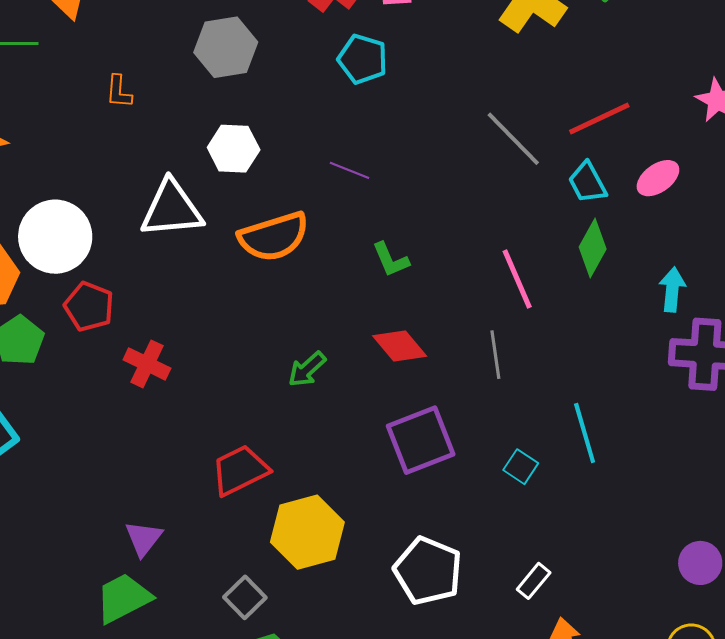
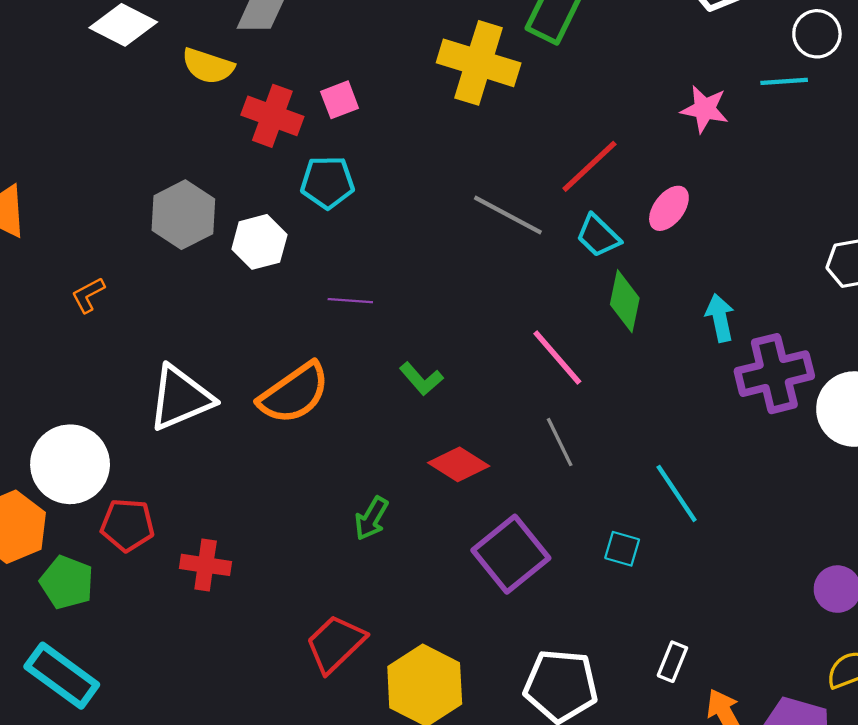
orange L-shape: (119, 92) -> (88, 295), turned 75
white hexagon: (234, 149) -> (259, 242), moved

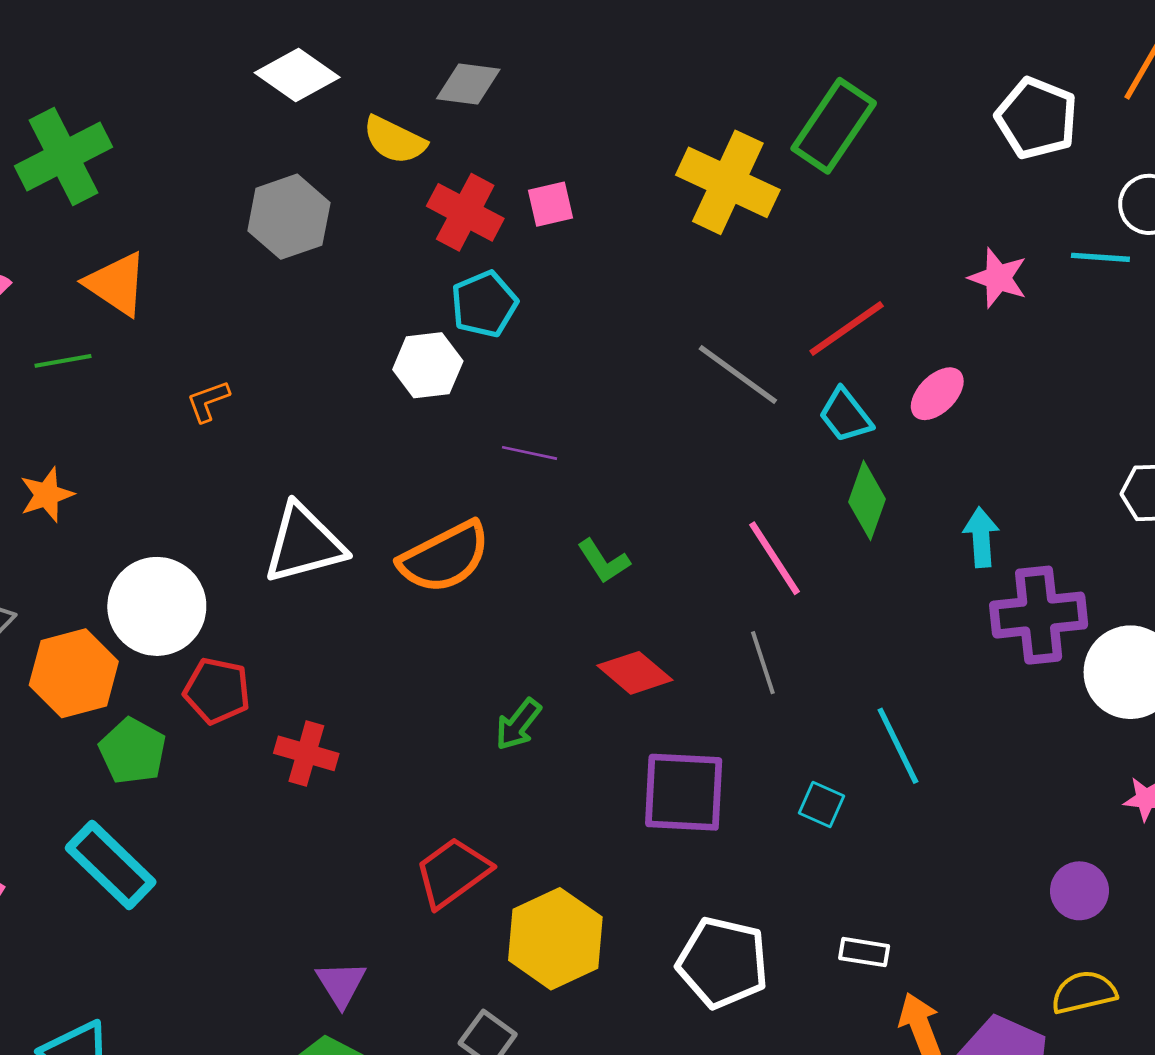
cyan pentagon: (327, 182) -> (484, 304), moved, turned -30
gray hexagon: (183, 215) -> (289, 217), moved
purple square: (511, 554) -> (684, 792), turned 34
white rectangle: (672, 662) -> (864, 952), turned 69

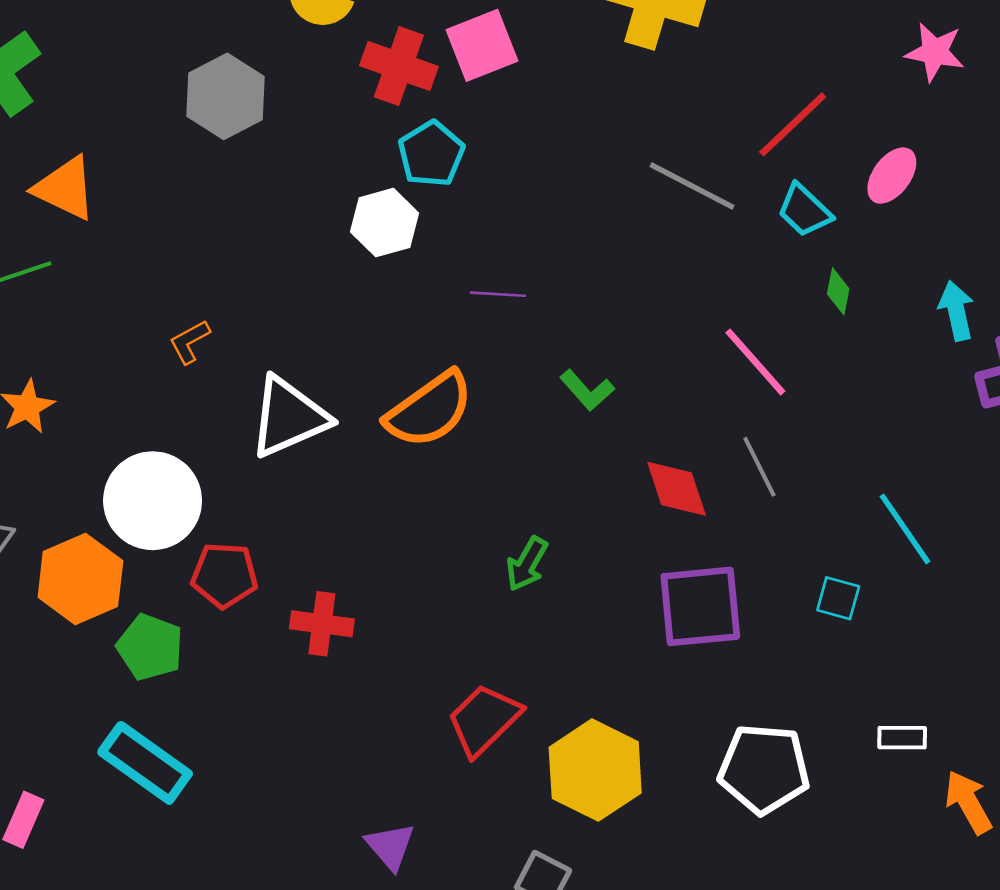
pink square: (551, 204) -> (482, 45), size x1.5
orange L-shape: (208, 401) -> (189, 342), moved
green diamond: (867, 500) -> (838, 291), size x0.6
red diamond: (635, 673) -> (677, 489), moved, turned 40

